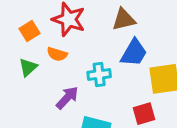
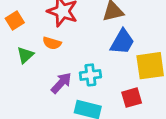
orange square: (30, 31) -> (15, 21), moved
cyan cross: (99, 74) -> (90, 75), moved

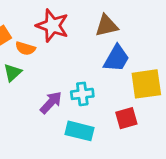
orange semicircle: (52, 43) -> (25, 48), moved

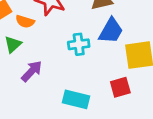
cyan cross: (82, 94) -> (79, 44), moved
purple arrow: (51, 102) -> (32, 71), moved

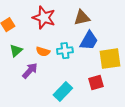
orange semicircle: (25, 21) -> (43, 52), moved
cyan rectangle: (76, 99) -> (63, 92), turned -60

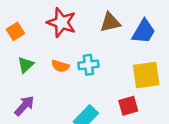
blue trapezoid: (89, 41) -> (144, 31), moved
purple arrow: (30, 71) -> (24, 106), moved

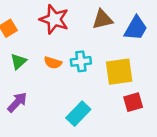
yellow square: (146, 75) -> (119, 72), moved
red square: (128, 106) -> (133, 102), moved

